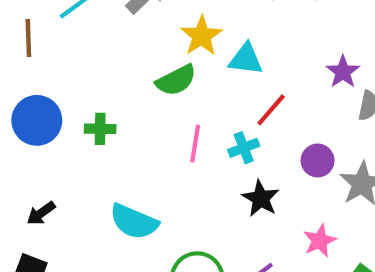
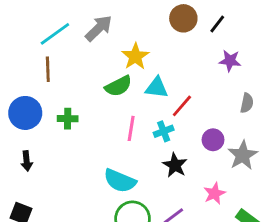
brown line: (28, 38) -> (48, 69), moved
cyan triangle: (246, 59) -> (157, 88), moved
purple star: (343, 72) -> (230, 61), moved, turned -30
black arrow: (41, 213) -> (27, 161), moved, turned -60
cyan semicircle: (134, 222) -> (120, 181), moved

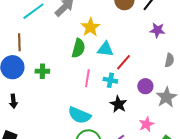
brown line: (48, 69) -> (19, 42), moved
green semicircle: (118, 86) -> (78, 48), turned -48
cyan cross: (164, 131) -> (110, 80), turned 32

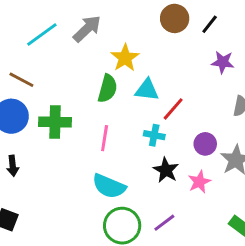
brown line: (19, 42) -> (21, 80), turned -60
green cross: (42, 71) -> (55, 122), size x1.5
pink line: (87, 78) -> (105, 138), moved
pink star: (146, 124) -> (199, 182), moved

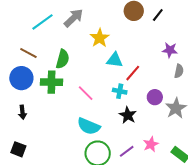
purple star: (223, 62) -> (170, 50), moved
green semicircle: (107, 88) -> (63, 59), moved
pink line: (105, 138) -> (86, 93), turned -54
pink star: (199, 182) -> (151, 144), moved

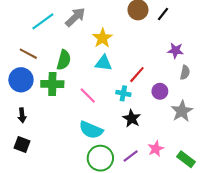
cyan triangle: (115, 60) -> (103, 63), moved
purple circle: (155, 97) -> (160, 91), moved
black square: (18, 149) -> (22, 145), moved

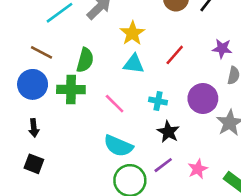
red line: (137, 75) -> (175, 55), moved
purple circle: (160, 91) -> (203, 98), size x1.5
purple line: (131, 156) -> (163, 165), moved

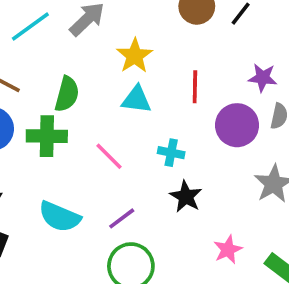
red line: (175, 55) -> (195, 87), turned -40
purple circle: (203, 98) -> (237, 125), moved
cyan semicircle: (118, 146) -> (60, 217), moved
purple line: (163, 165) -> (122, 218), moved

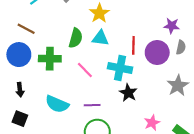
red line: (195, 87) -> (133, 45), moved
green semicircle: (67, 94) -> (76, 38), moved
cyan cross: (171, 153) -> (120, 68), size x1.6
purple line: (122, 218) -> (92, 105), turned 35

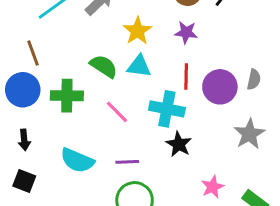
purple star: (172, 26) -> (186, 32), moved
brown line: (26, 29) -> (33, 53), turned 42
green semicircle: (76, 38) -> (104, 66), turned -72

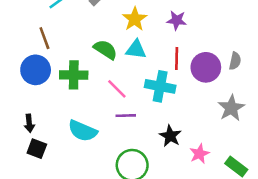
black arrow: (24, 140) -> (29, 123), moved
black star: (179, 144) -> (170, 136), moved
purple line: (127, 162) -> (126, 116), moved

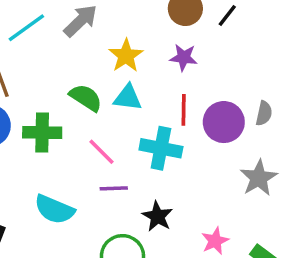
black star: (170, 136) -> (157, 216), moved

